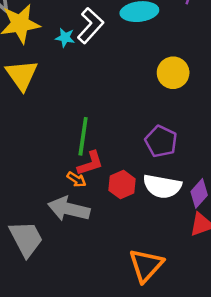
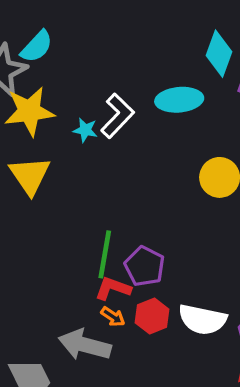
purple pentagon: (161, 141) -> (145, 266), moved
red L-shape: (90, 163) -> (113, 288), turned -144
orange arrow: (76, 179) -> (113, 317), moved

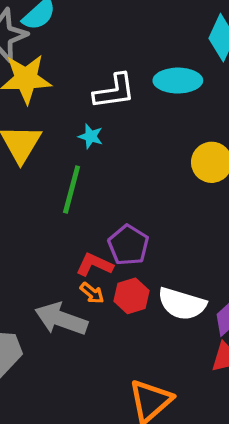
white L-shape: (117, 116) -> (114, 91), turned 33
cyan star: (85, 130) -> (91, 136), moved
green line: (105, 254) -> (72, 190), moved

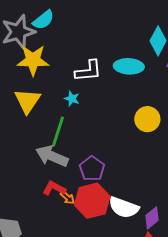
red L-shape: (95, 265) -> (54, 188), moved
red hexagon: (132, 296) -> (92, 201), size x1.6
gray arrow: (61, 319) -> (52, 156), moved

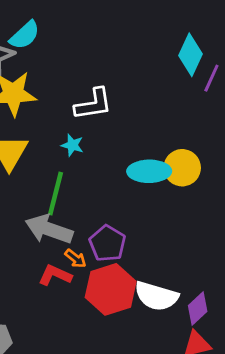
cyan ellipse: (129, 66) -> (149, 171), moved
orange arrow: (67, 198) -> (76, 258), moved

